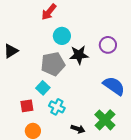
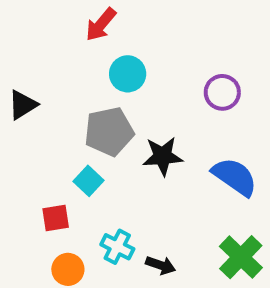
black star: (79, 55) -> (163, 156), moved
cyan cross: (57, 107) -> (117, 247), moved
green cross: (105, 120) -> (241, 257), moved

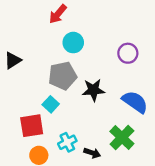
red square: (56, 218) -> (32, 126), size x1.5
cyan cross: (117, 247) -> (67, 142), turned 36
green cross: (241, 257) -> (122, 138), moved

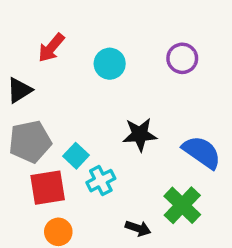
red arrow: (58, 14) -> (51, 48), moved
purple circle: (128, 53) -> (182, 58), moved
gray pentagon: (63, 76) -> (30, 142), moved
cyan cross: (67, 142) -> (101, 181), moved

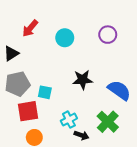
cyan square: (76, 156) -> (45, 92), turned -32
cyan cross: (101, 181) -> (69, 120), moved

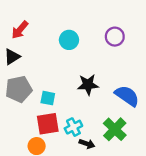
red arrow: (30, 28) -> (20, 30), moved
red square: (28, 111) -> (48, 124), moved

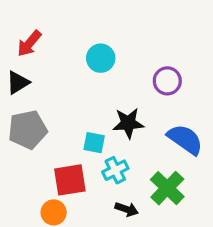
purple circle: (115, 37) -> (167, 81), moved
cyan square: (48, 98) -> (94, 143), moved
cyan cross: (73, 127) -> (115, 170), moved

